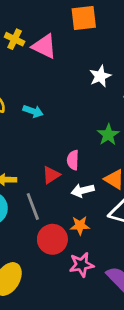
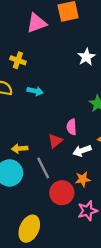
yellow cross: (15, 39) -> (18, 60), moved
pink triangle: (44, 46) -> (36, 23), moved, turned -40

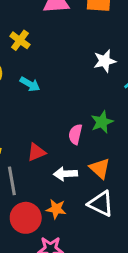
pink semicircle: (72, 127) -> (75, 134), moved

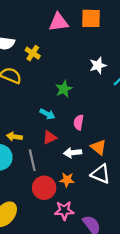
cyan arrow: (30, 84) -> (47, 114), moved
green star: (102, 122) -> (64, 89), moved

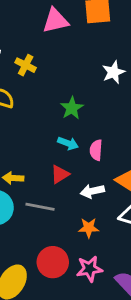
cyan arrow: (47, 114) -> (68, 143), moved
gray line: (32, 160) -> (40, 207), turned -60
red circle: (44, 188) -> (53, 262), moved

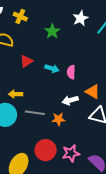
green star: (72, 108) -> (52, 31), moved
red triangle: (60, 174) -> (26, 61), moved
orange star: (89, 228) -> (58, 119), moved

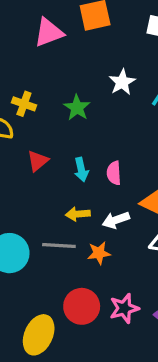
yellow cross: (20, 17) -> (24, 104), moved
cyan arrow: (52, 68) -> (81, 170), turned 64
yellow arrow: (16, 94) -> (78, 214), moved

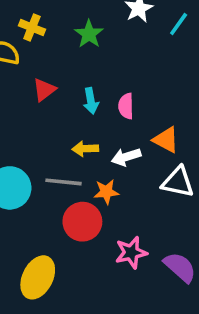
red circle: (82, 306) -> (82, 222), moved

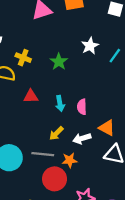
red triangle: (44, 90) -> (31, 96), turned 35
yellow arrow: (85, 149) -> (56, 133), turned -42

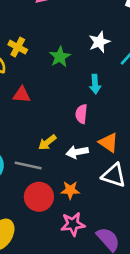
cyan arrow: (60, 103) -> (95, 84), moved
orange star: (69, 160) -> (70, 190), moved

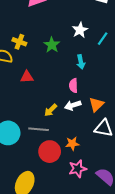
orange triangle: (108, 143) -> (96, 104), turned 49
white arrow: (77, 152) -> (73, 105), moved

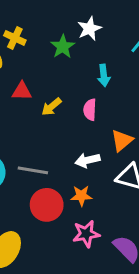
white star: (80, 30) -> (89, 29), moved
white arrow: (73, 105) -> (88, 160), moved
yellow arrow: (51, 110) -> (52, 107), moved

